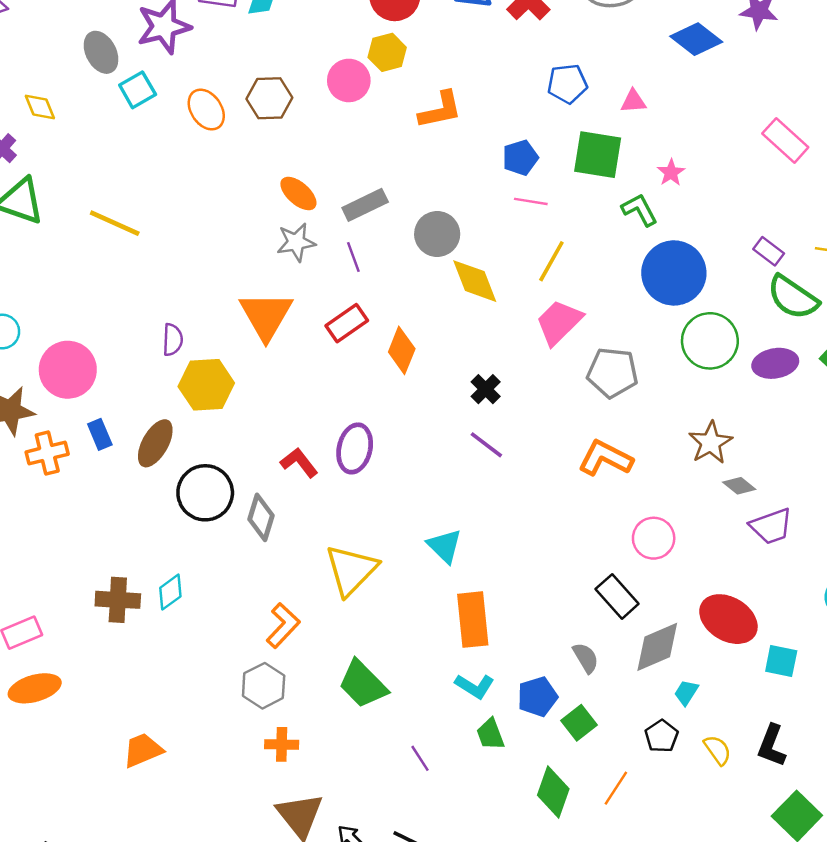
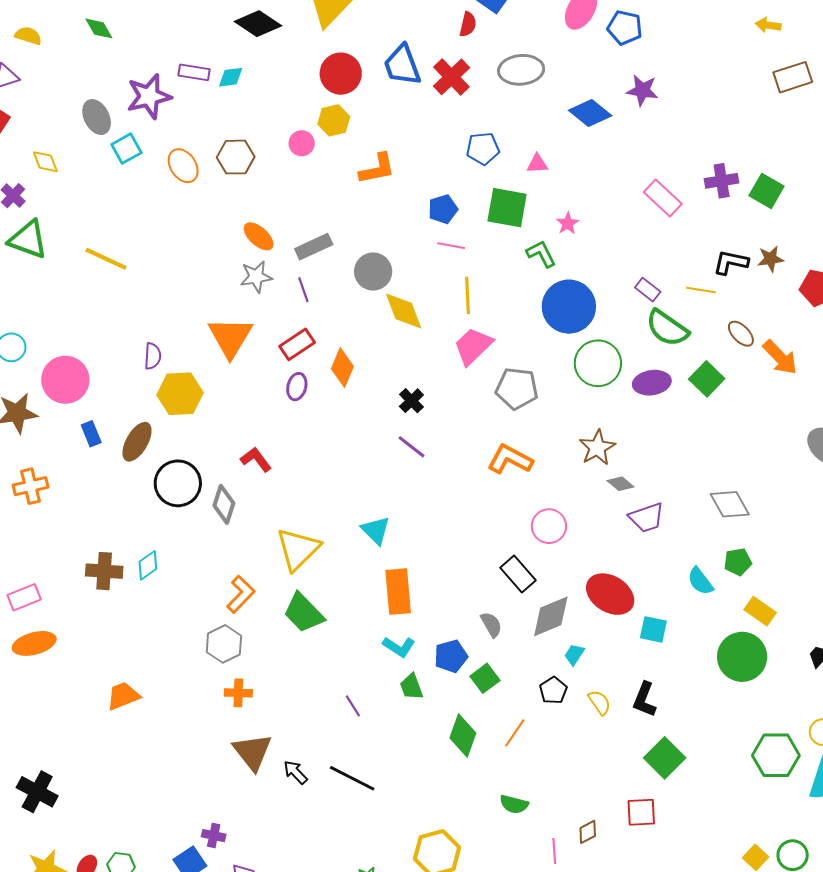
pink circle: (349, 80) -> (302, 143), size x0.7
yellow line: (551, 261) -> (468, 295), turned -33
purple ellipse: (355, 448) -> (297, 387), moved, size x0.7
orange cross: (47, 453) -> (30, 486), moved
green trapezoid: (363, 684) -> (304, 613), moved

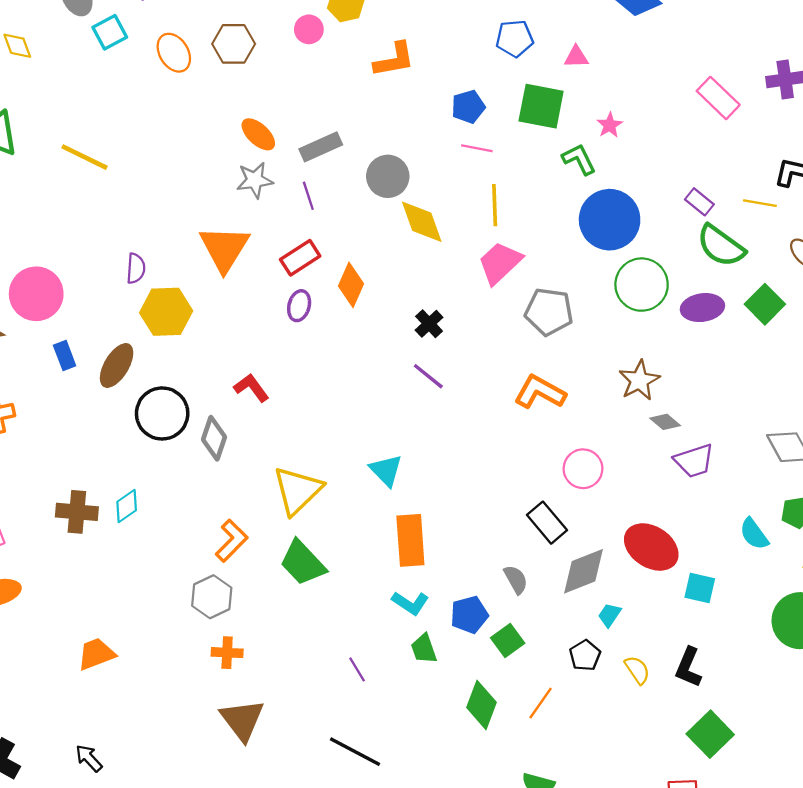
black arrow: (295, 772) -> (89, 758), moved

